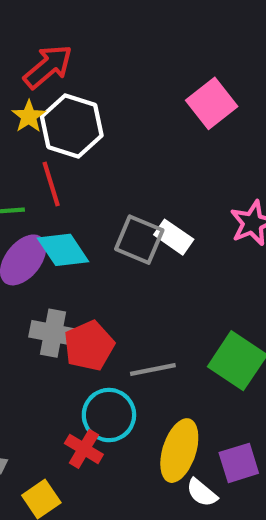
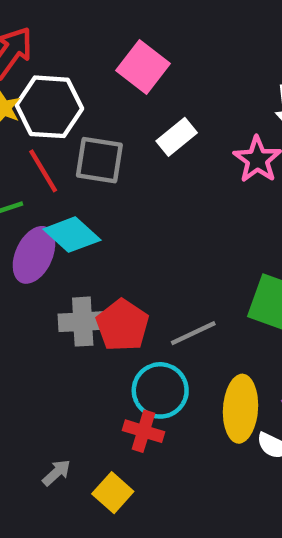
pink square: (212, 103) -> (143, 67), moved
white rectangle: (174, 237) -> (177, 137), moved, turned -60
gray square: (139, 240) -> (99, 160), moved

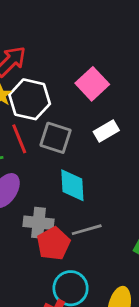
cyan diamond: (72, 235) -> (72, 185), moved, turned 36
gray cross: (83, 322) -> (39, 223), moved
gray line: (193, 333) -> (87, 230), moved

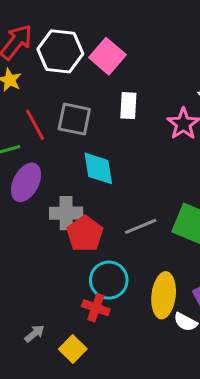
white hexagon: (30, 99) -> (60, 51), moved
white rectangle: (106, 131) -> (128, 106), turned -50
gray line: (87, 230) -> (141, 226), moved

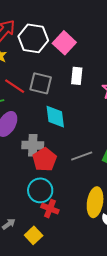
red line: (35, 125) -> (15, 86), turned -30
cyan circle: (109, 280) -> (40, 190), moved

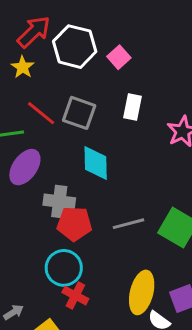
pink square: (64, 43) -> (119, 57), size x0.7
red pentagon: (45, 159) -> (74, 224), turned 30

